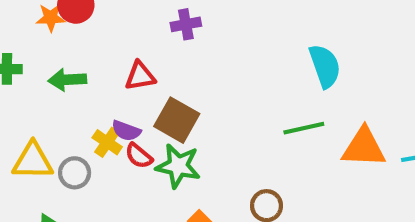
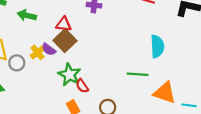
brown square: (177, 120) -> (65, 41), moved
red semicircle: (139, 156) -> (82, 86), moved

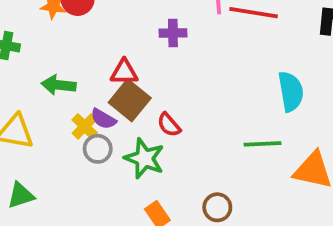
green arrow: (27, 15) -> (59, 85), moved
gray circle: (17, 63) -> (98, 149), moved
red semicircle: (82, 86) -> (169, 125), moved

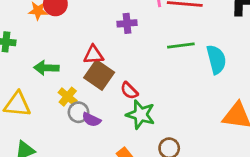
purple semicircle: (103, 119) -> (91, 120), moved
green line: (262, 144) -> (181, 46), moved
green star: (144, 158) -> (141, 115), moved

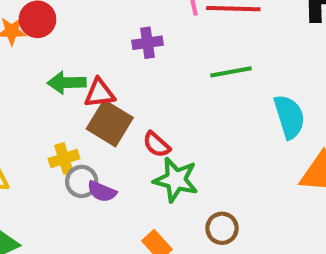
cyan semicircle: (216, 59) -> (289, 117), moved
green arrow: (46, 68) -> (67, 83), moved
yellow cross: (68, 97) -> (64, 159), turned 36

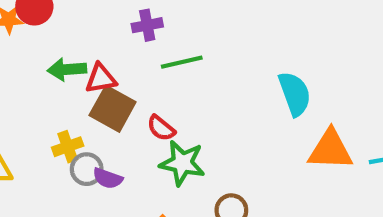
green line: (231, 72) -> (182, 62), moved

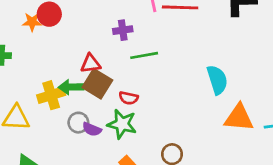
green arrow: (67, 69) -> (71, 87), moved
red semicircle: (161, 128) -> (128, 98), turned -30
yellow cross: (68, 147) -> (51, 95), moved, size x1.4
green star: (182, 163) -> (122, 124), moved

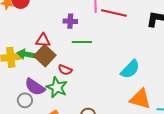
cyan semicircle: (217, 80) -> (130, 69), turned 50
gray circle: (78, 123) -> (25, 100), moved
purple semicircle: (92, 129) -> (35, 87), size x1.5

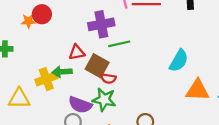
purple cross: (70, 21) -> (101, 24), size x1.6
brown square: (45, 56) -> (97, 66), moved

